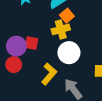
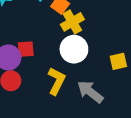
yellow cross: (61, 29) -> (72, 22), moved

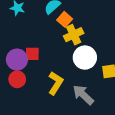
white circle: (74, 49) -> (85, 58), moved

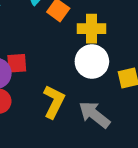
yellow cross: (74, 35) -> (92, 29), moved, turned 30

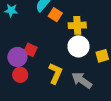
red square: (17, 63) -> (30, 50), turned 32

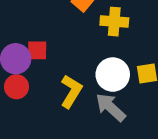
white circle: (79, 46) -> (113, 75), moved
red square: (30, 50) -> (37, 50), turned -32

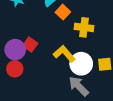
red square: (37, 50) -> (30, 45), turned 32
yellow L-shape: (71, 91) -> (64, 54), moved, turned -75

